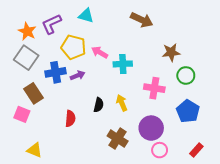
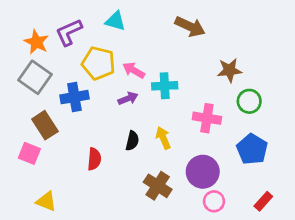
purple arrow: (78, 75) -> (128, 98), moved

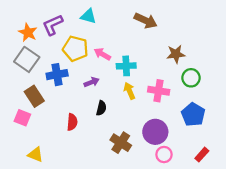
purple arrow: (128, 98) -> (92, 82), moved
yellow arrow: (163, 138) -> (129, 91), moved

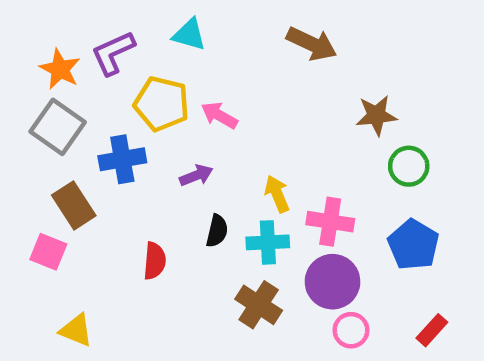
cyan cross: (126, 66) -> (268, 242), moved
pink cross: (159, 91) -> (330, 222), moved

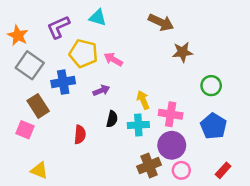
orange star: (60, 69) -> (18, 35), moved
brown star: (376, 115) -> (183, 52), moved
brown cross: (259, 305) -> (149, 166), moved, turned 35

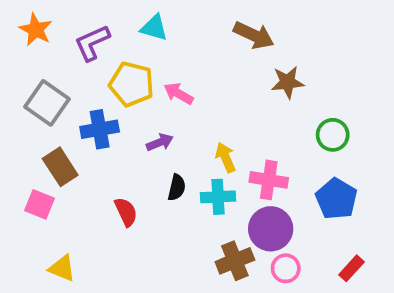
orange star: (18, 35) -> (36, 30), moved
red semicircle: (80, 135) -> (126, 212), turned -30

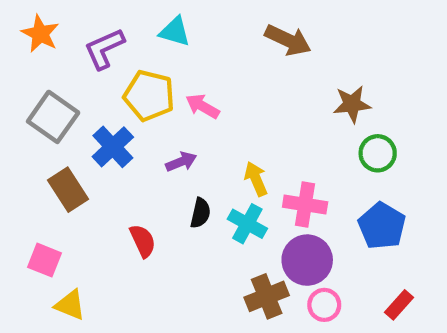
brown star: (288, 82) -> (352, 104), moved
blue cross: (100, 129) -> (113, 147), turned -33
cyan cross: (218, 197) -> (247, 224), turned 32
pink square: (39, 204) -> (45, 260), moved

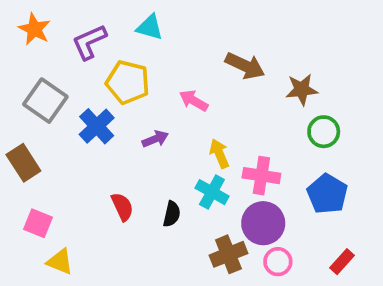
brown arrow: (288, 40) -> (245, 66), moved
pink arrow: (203, 106) -> (194, 101), moved
brown rectangle: (68, 190) -> (23, 163), moved
black semicircle: (200, 213) -> (172, 214), moved

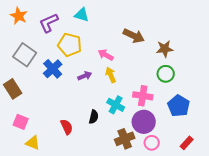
green circle: (324, 132) -> (166, 74), moved
yellow arrow: (219, 154) -> (111, 75), moved
red semicircle: (122, 207) -> (67, 127), moved

